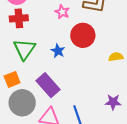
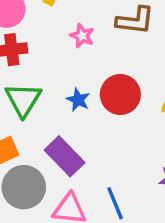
red circle: (83, 35) -> (120, 94), moved

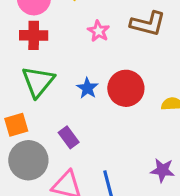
purple rectangle: (65, 156) -> (69, 137), size x0.6

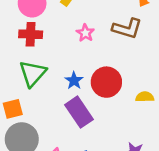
purple rectangle: (69, 137) -> (79, 112), moved, size x1.6

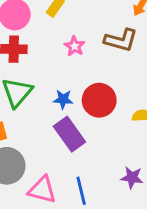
blue star: (74, 81) -> (63, 99), turned -30

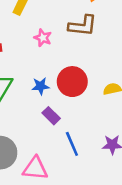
purple rectangle: (69, 134) -> (51, 116), size x0.6
blue line: (81, 191) -> (72, 144), moved

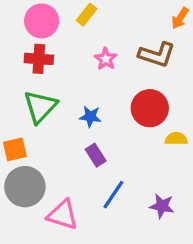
red circle: (72, 82) -> (150, 108), moved
blue line: (72, 144) -> (113, 195), turned 45

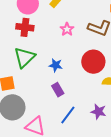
purple star: (162, 206) -> (98, 112), moved

